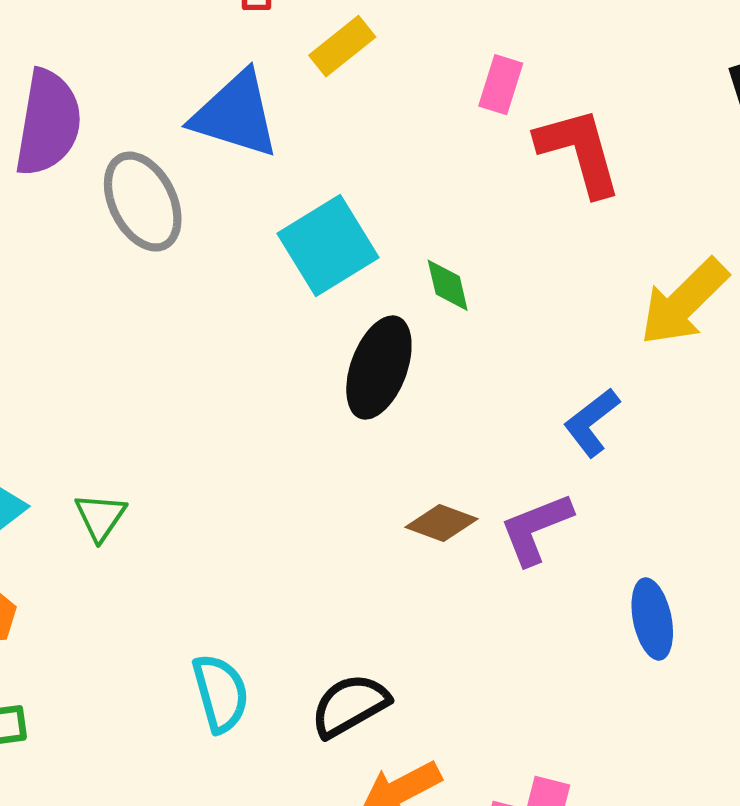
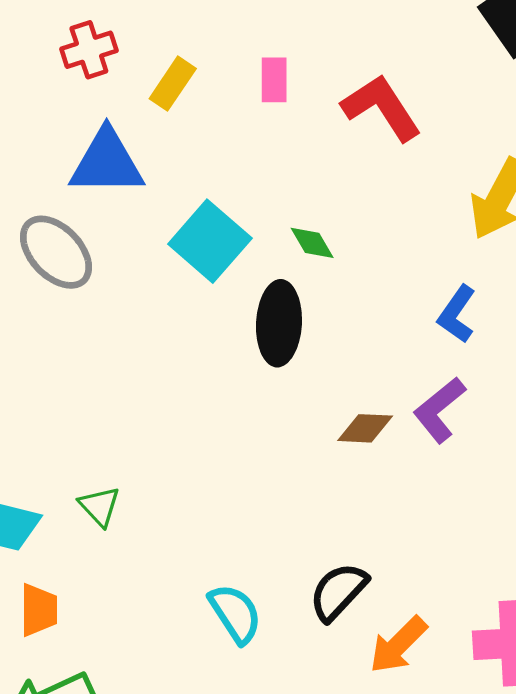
pink rectangle: (501, 85) -> (274, 80), moved

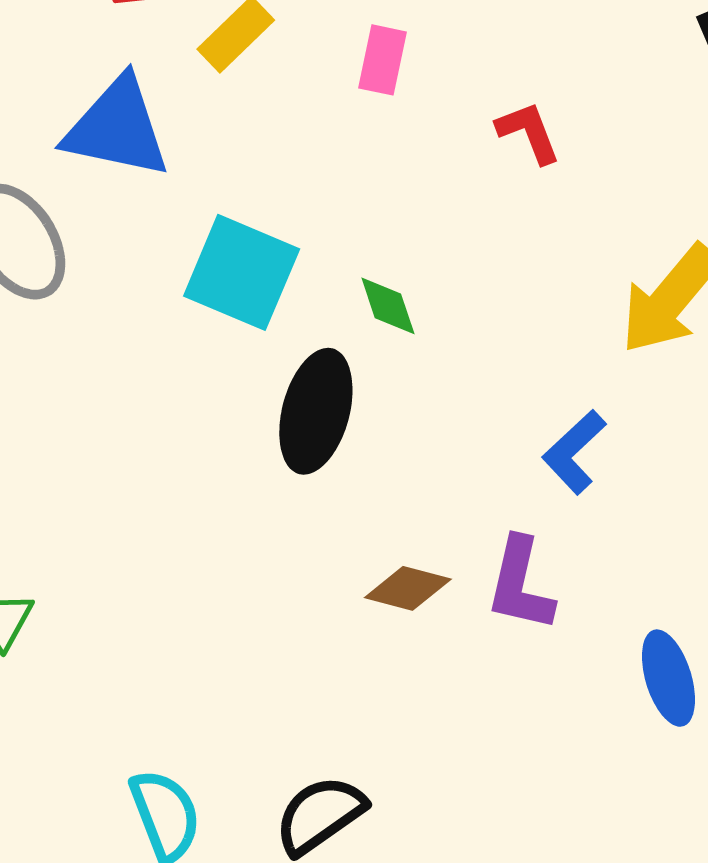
red L-shape: (381, 108) -> (529, 132), size x0.6
cyan square: (210, 241) -> (242, 272), turned -30
purple L-shape: (439, 410) -> (520, 584), turned -50

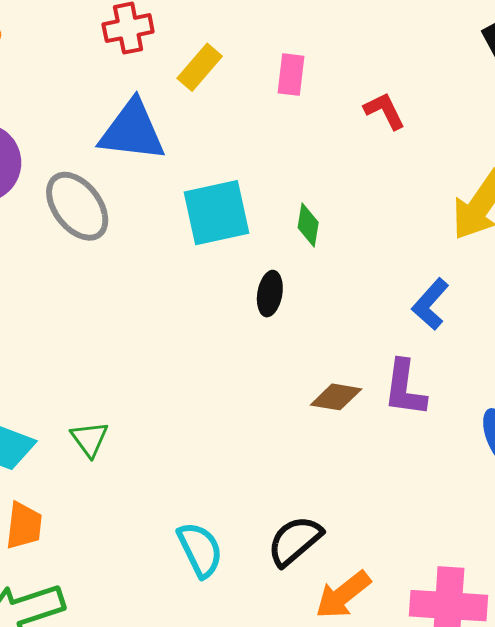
cyan square: (242, 272) -> (217, 213), turned -30
green diamond: (388, 306) -> (308, 225), turned 33
black ellipse: (316, 411) -> (270, 294), size x0.6

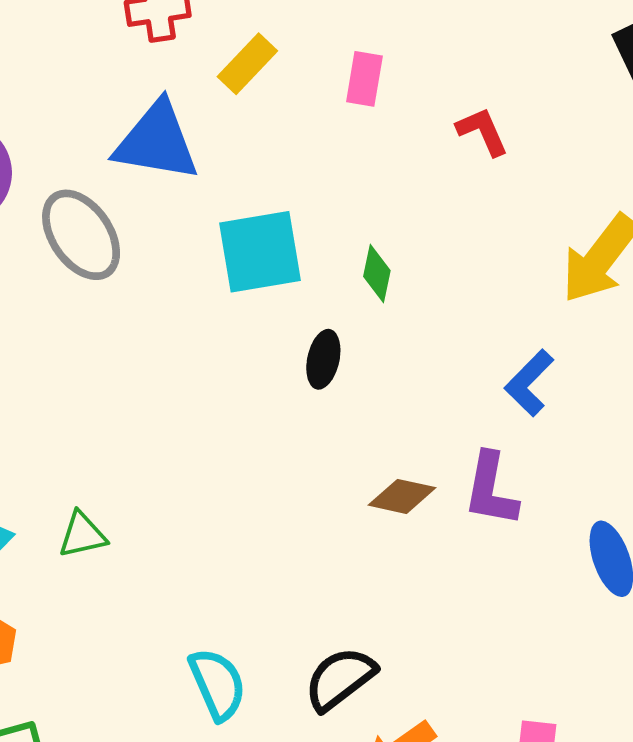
green triangle: (90, 439) -> (82, 535), turned 51

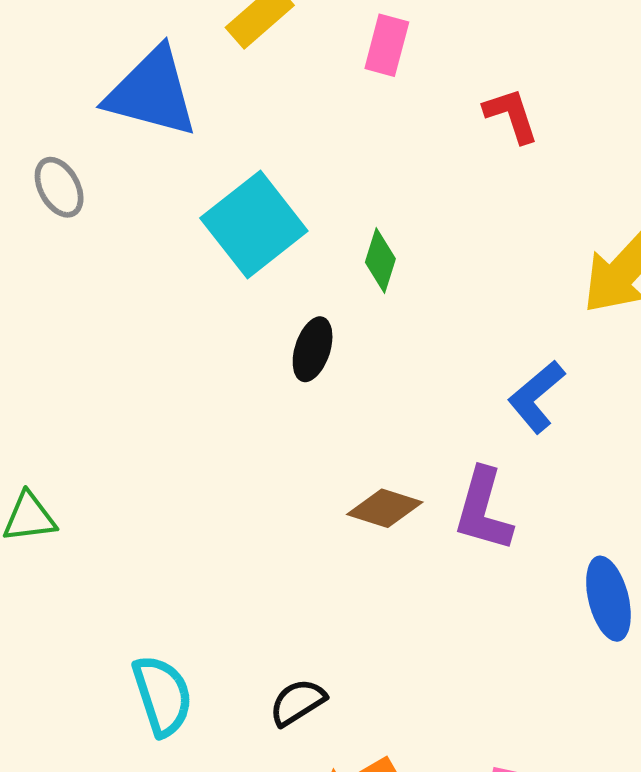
gray ellipse: (81, 235) -> (59, 187), size x0.6
cyan square: (260, 252) -> (254, 225), turned -34
black semicircle: (340, 679) -> (297, 702), size x0.7

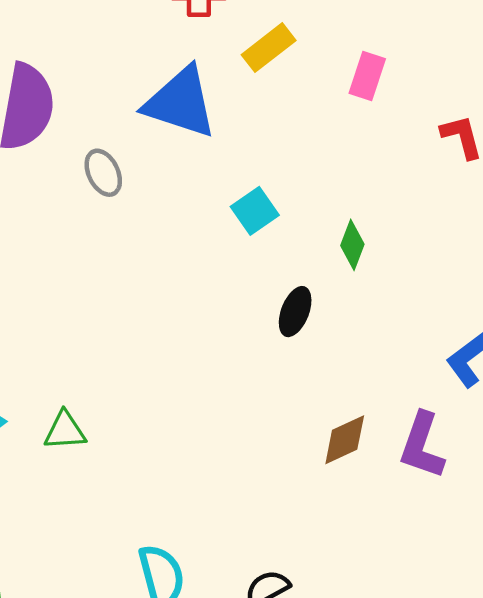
cyan square: (254, 225) -> (255, 211), size x0.6
brown diamond: (385, 508) -> (345, 440), turned -46

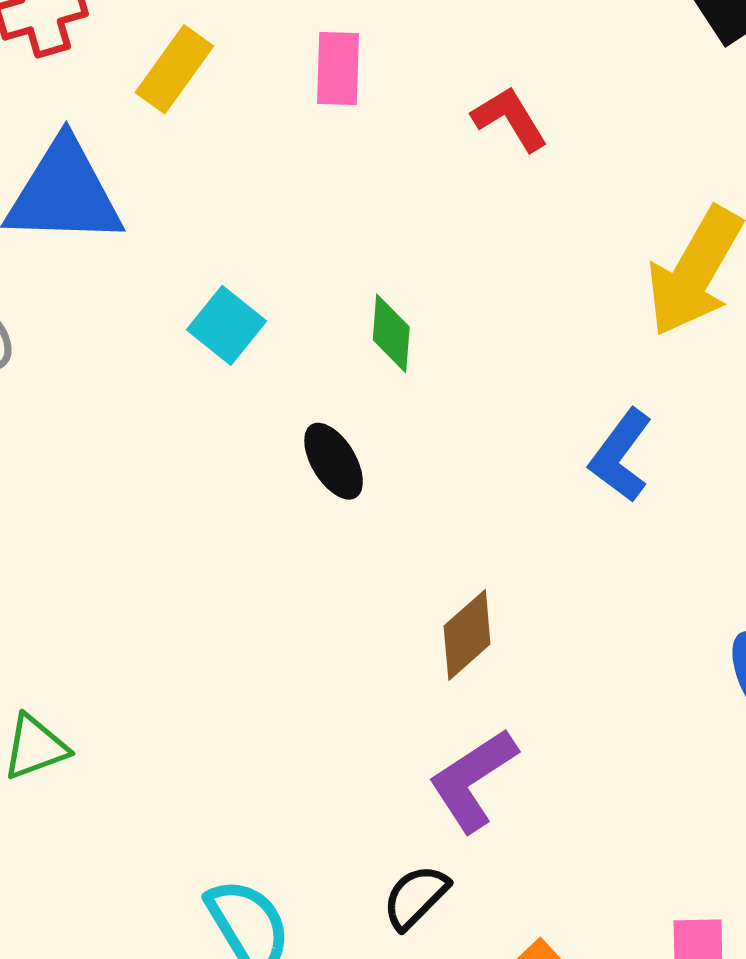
black ellipse: (295, 312) -> (334, 461), turned -36
purple L-shape: (422, 445) -> (473, 780), moved, turned 54

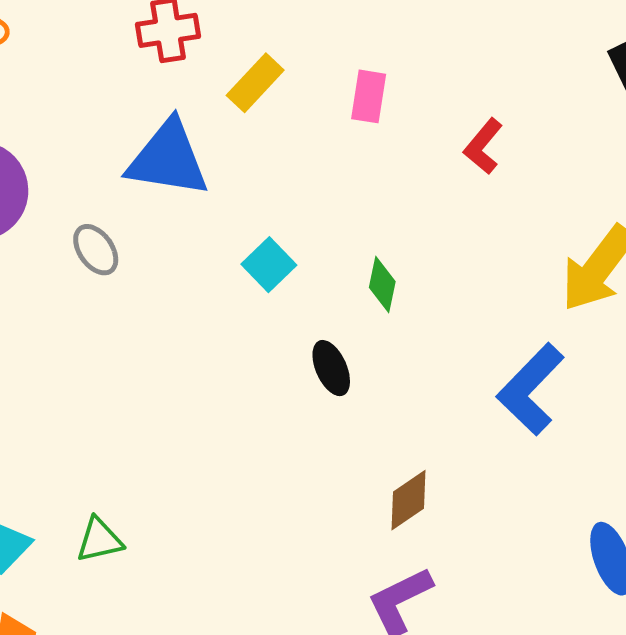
red L-shape: (510, 119) -> (483, 146), turned -116
blue L-shape: (621, 455) -> (531, 389), size x1.4

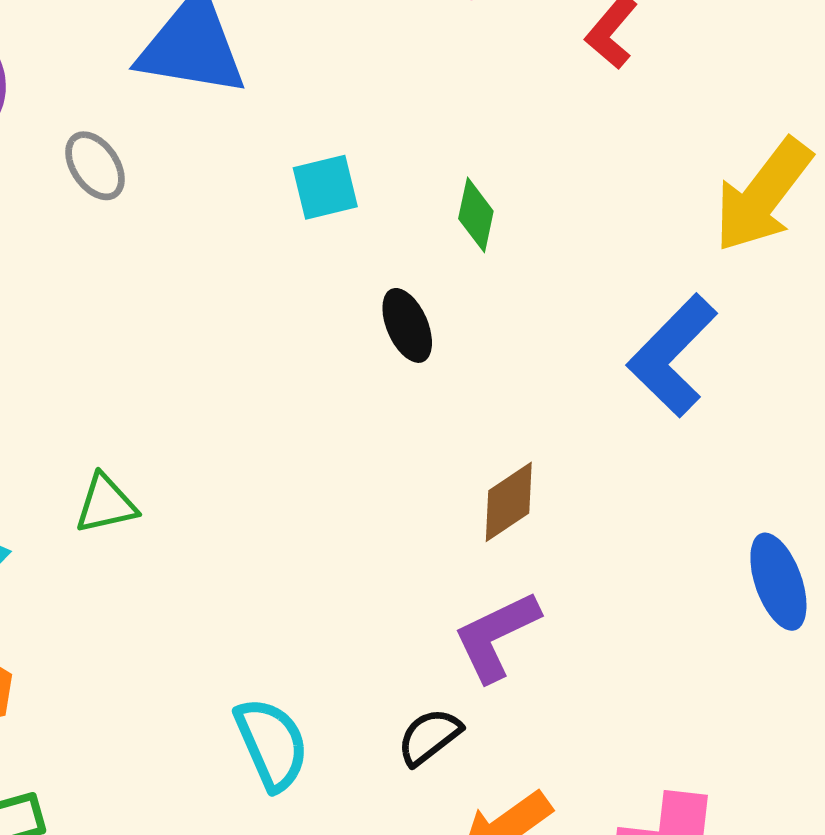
cyan square: (269, 265) -> (325, 187), turned 30
green triangle: (99, 540) -> (106, 504), moved

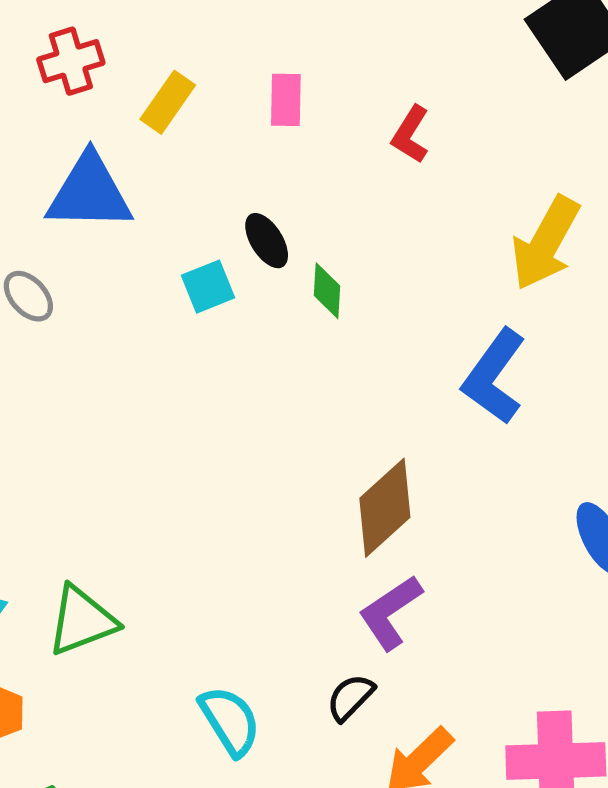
black ellipse: (407, 325) -> (267, 241), moved
brown diamond: (509, 502) -> (385, 508), size x1.5
green triangle: (106, 504) -> (82, 621), moved, size x1.5

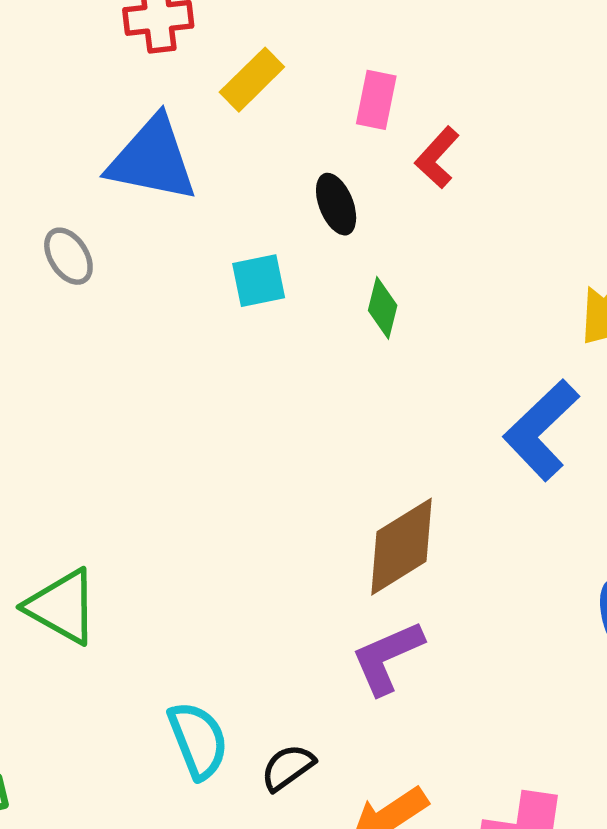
red L-shape: (410, 134) -> (437, 157), moved
black ellipse: (267, 241) -> (336, 204), moved
green triangle: (82, 621) -> (62, 607), turned 40
black semicircle: (350, 697) -> (288, 767), moved

